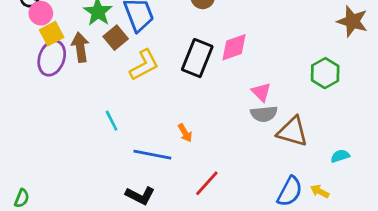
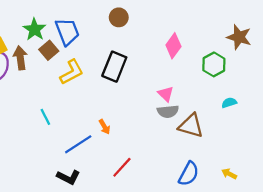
pink diamond: (234, 47) -> (173, 46), moved, turned -35
green hexagon: (325, 73) -> (214, 64), moved
blue line: (152, 155) -> (78, 144), turned -44
cyan semicircle: (340, 156) -> (229, 103), moved
yellow arrow: (320, 191) -> (229, 174), moved

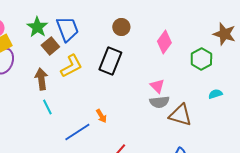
brown circle: (119, 17) -> (121, 27), moved
brown arrow: (20, 58) -> (41, 79), moved

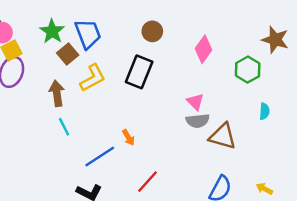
cyan semicircle: (215, 94) -> (264, 111), turned 112

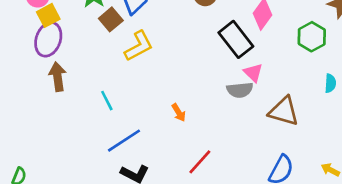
black rectangle: (139, 72) -> (236, 39), moved, turned -60
brown arrow: (57, 93) -> (58, 77), moved
gray semicircle: (198, 121) -> (240, 90), moved
blue line: (100, 157) -> (124, 141), moved

